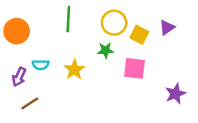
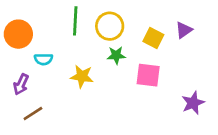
yellow circle: (114, 23) -> (110, 26), moved
cyan semicircle: (41, 65) -> (43, 59), moved
yellow star: (74, 70) -> (82, 76), turned -30

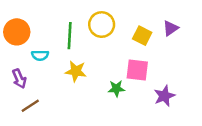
green line: (75, 21) -> (70, 36), moved
green star: (116, 55) -> (116, 88), moved
purple arrow: (21, 84) -> (19, 79), turned -48
purple star: (193, 103) -> (164, 96), moved

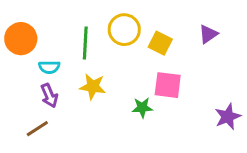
yellow square: (142, 36) -> (160, 43), moved
purple arrow: (19, 79) -> (49, 96), moved
purple star: (164, 96) -> (228, 117), moved

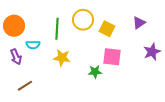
purple arrow: (49, 96) -> (16, 57), moved
purple star: (228, 117) -> (152, 52), moved

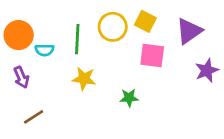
purple triangle: (139, 23) -> (189, 31), size x1.5
yellow square: (107, 29) -> (145, 21), moved
cyan semicircle: (33, 45) -> (45, 50), moved
pink square: (112, 57) -> (152, 55), moved

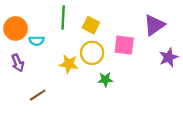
yellow square: (145, 21) -> (91, 25), moved
yellow circle: (113, 27) -> (92, 53), moved
green line: (77, 39) -> (63, 17), moved
brown line: (34, 117) -> (38, 95), moved

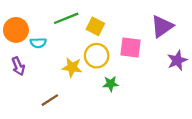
green line: (63, 17) -> (66, 18), turned 65
brown line: (38, 95) -> (50, 100), moved

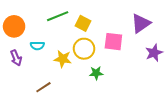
cyan semicircle: (38, 43) -> (37, 46), moved

